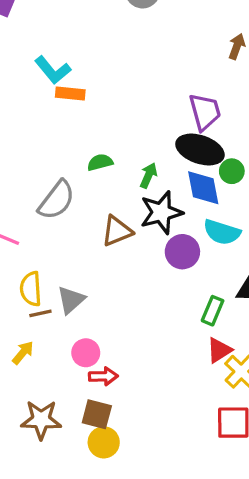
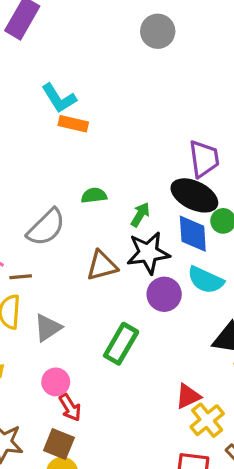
green rectangle: (213, 311) -> (121, 344), moved, size x1.4
brown line: (40, 313) -> (21, 277), moved
red arrow: (103, 376) -> (70, 407), turned 52

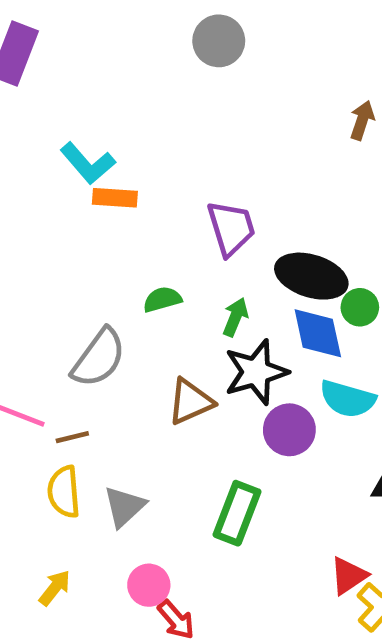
purple trapezoid: (204, 159) -> (231, 228), moved

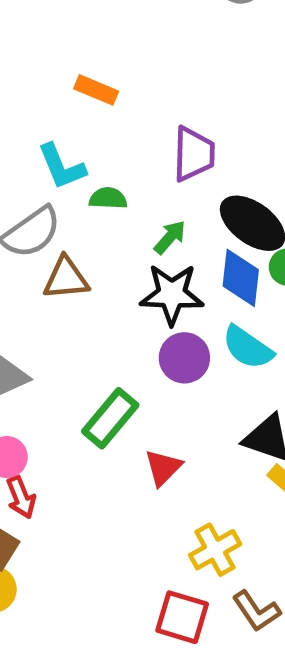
cyan L-shape: (88, 163) -> (62, 167), moved
brown triangle: (190, 402) -> (66, 278), moved
red triangle: (349, 576) -> (163, 468), moved, turned -30

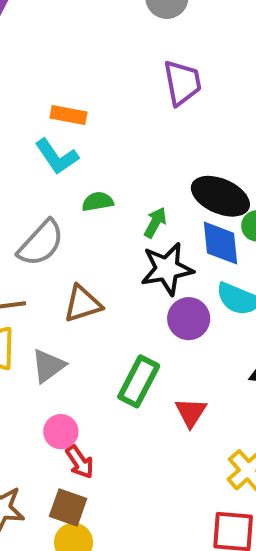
purple trapezoid: (194, 154) -> (182, 83), moved
cyan L-shape: (62, 167) -> (57, 157), moved
brown triangle: (66, 278) -> (83, 304), moved

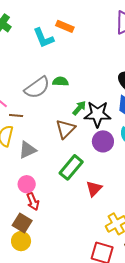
cyan L-shape: (57, 157) -> (44, 38), moved
green semicircle: (98, 202) -> (60, 81), moved
green arrow: (155, 222) -> (79, 108), moved
brown triangle: (83, 304) -> (66, 129), moved, turned -40

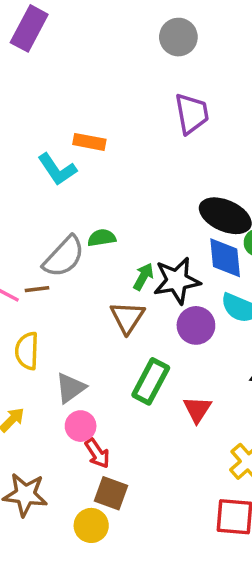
brown line: (16, 115) -> (37, 289), moved
gray triangle: (27, 150) -> (70, 388), moved
brown square: (22, 223) -> (111, 493), moved

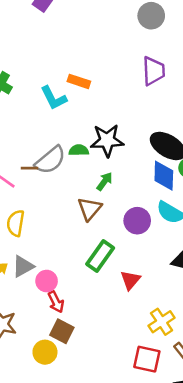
black star: (177, 281) -> (107, 140), moved
brown line: (37, 289) -> (30, 168), moved
gray triangle: (70, 388) -> (23, 266), moved

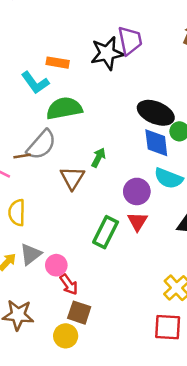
black star: (107, 140) -> (107, 53), moved
green semicircle: (79, 150) -> (64, 108), moved, size x1.8
brown triangle: (90, 209) -> (72, 178), moved
red triangle: (130, 280) -> (137, 221), moved

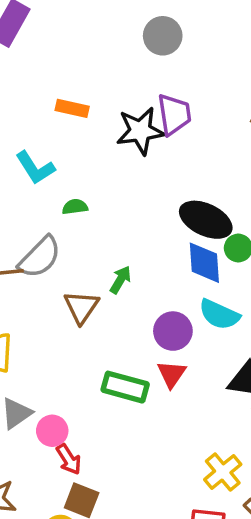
orange rectangle: (58, 63) -> (72, 108), moved
green semicircle: (64, 108) -> (75, 207), size x0.5
green rectangle: (106, 232) -> (125, 387), turned 76

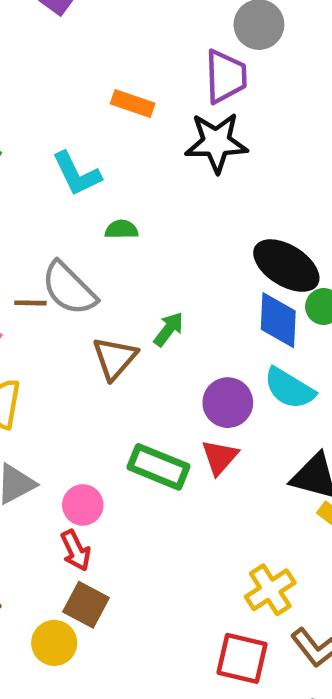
purple trapezoid: (174, 114) -> (226, 76), moved
gray semicircle: (40, 257) -> (69, 289), turned 84
pink circle: (52, 431) -> (83, 505), moved

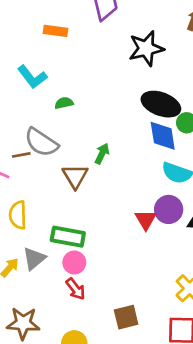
black star: (216, 142) -> (146, 48), moved
purple circle: (228, 403) -> (169, 209), moved
green rectangle: (159, 467) -> (68, 237), moved
brown square: (86, 605) -> (126, 317), moved, turned -30

